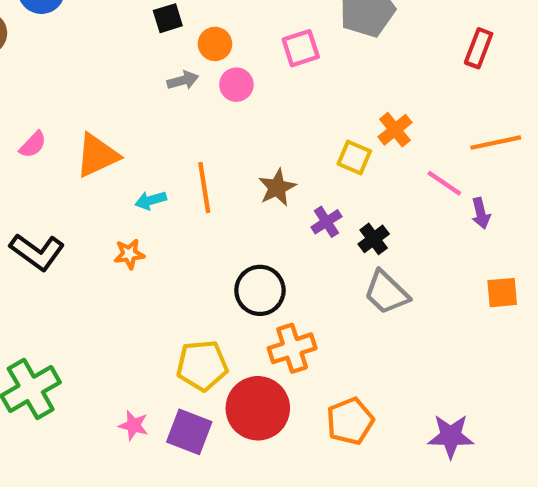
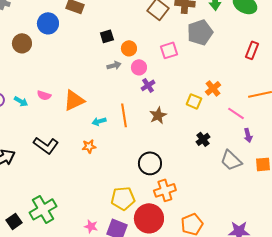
pink semicircle: (33, 145) -> (44, 95), turned 64
purple arrow: (481, 213) -> (248, 135), moved
purple cross: (326, 222) -> (148, 85), moved
gray trapezoid: (386, 293) -> (231, 160), moved

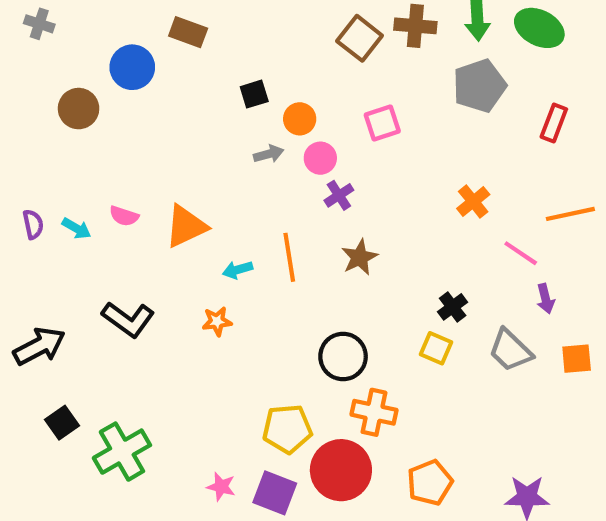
gray pentagon: (200, 32) -> (479, 86), moved
yellow square: (194, 101) -> (436, 348), moved
orange cross: (165, 190) -> (374, 412), turned 30
black square: (14, 221) -> (62, 423), moved

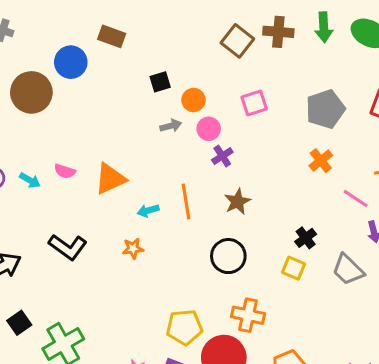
gray pentagon: (479, 86) -> (325, 109), moved
brown circle: (79, 109) -> (31, 92), size x1.4
black circle: (343, 357) -> (228, 256), moved

